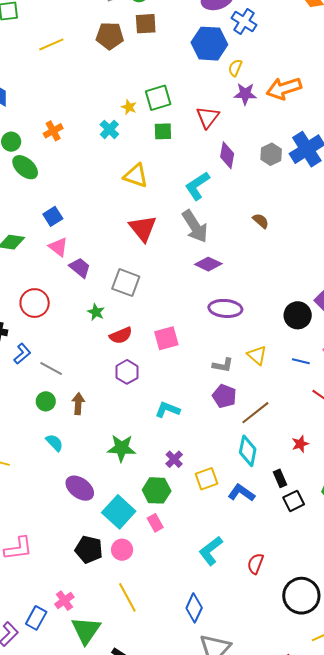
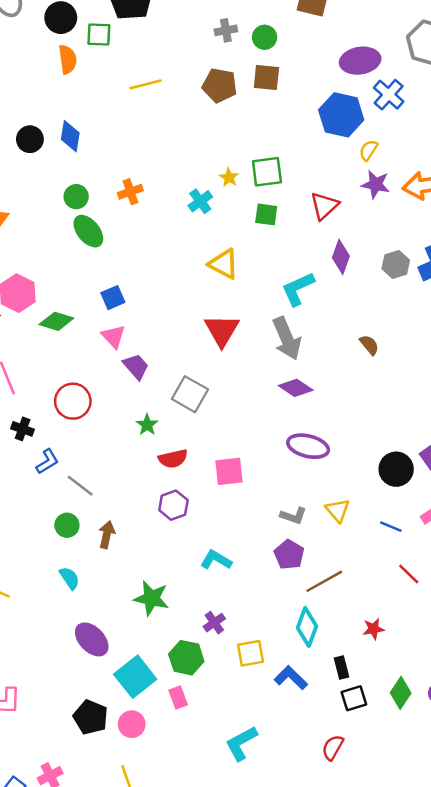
red semicircle: (255, 564) -> (333, 747), moved

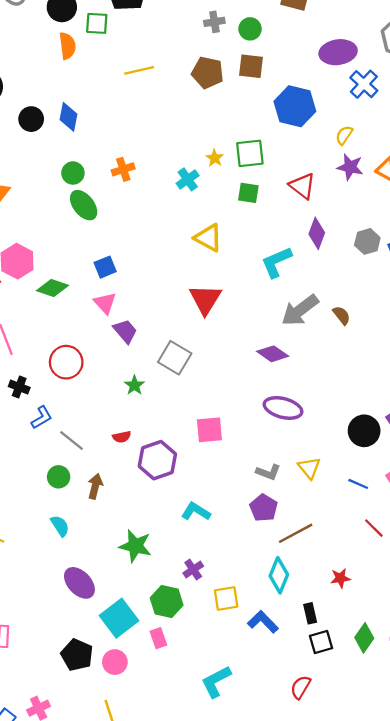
blue hexagon: (341, 115) -> (295, 106), moved
red triangle: (324, 206) -> (302, 186), turned -40
gray arrow: (287, 338) -> (300, 310), moved, turned 75
red semicircle: (173, 459) -> (122, 437), moved, size x0.7
purple hexagon: (173, 505) -> (157, 460), size x1.4

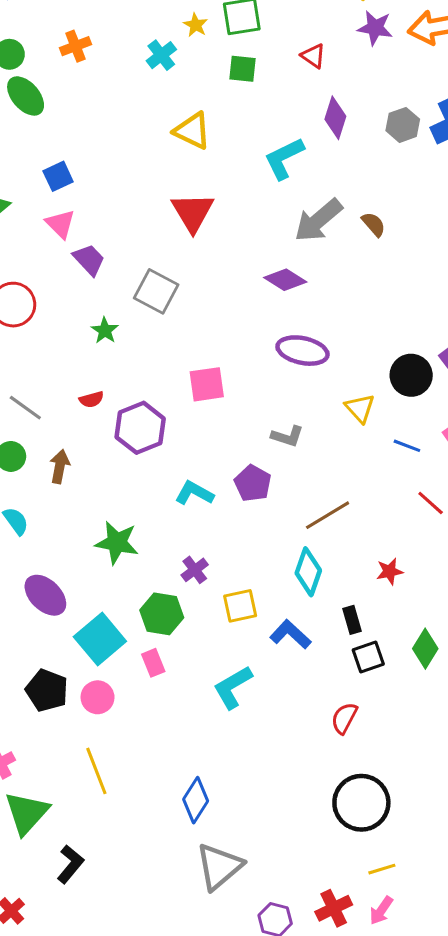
red triangle: (302, 186) -> (313, 56), size x0.7
yellow triangle: (309, 468) -> (360, 408), moved
purple pentagon: (264, 508) -> (253, 483), moved
cyan L-shape: (216, 682) -> (233, 687), moved

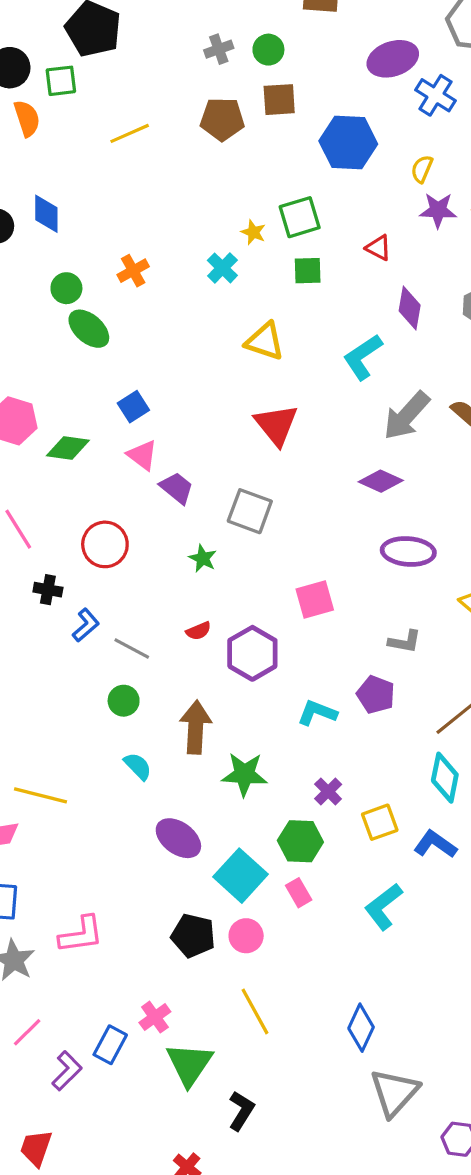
brown arrow: (60, 466) -> (196, 727), moved, size x1.5

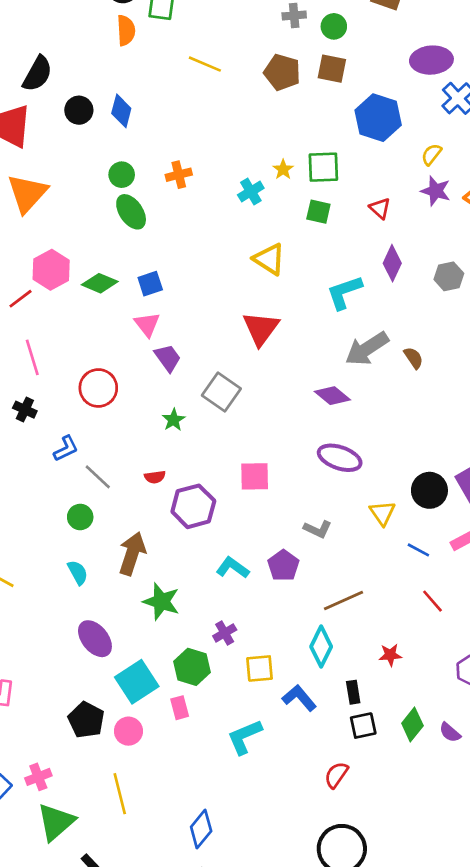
yellow line: (130, 133) -> (205, 64), turned 32
green diamond: (68, 448) -> (100, 283), moved
black cross: (48, 590) -> (25, 410), moved

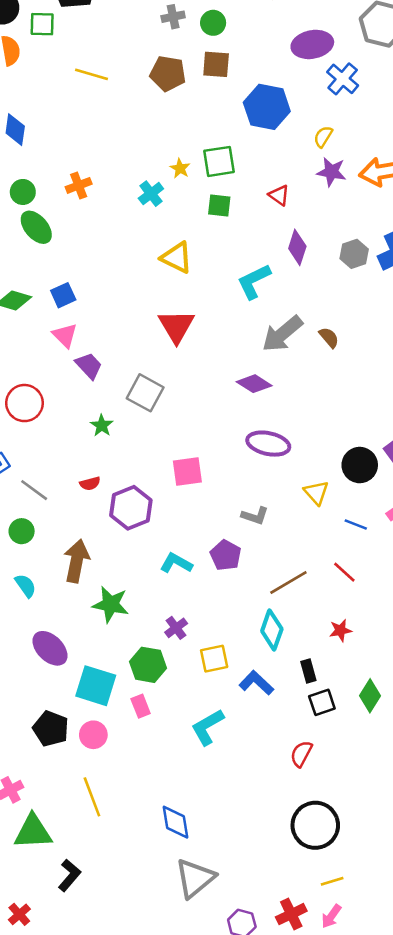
red line: (432, 601) -> (344, 572), moved
cyan square: (137, 682) -> (96, 686), turned -33
green triangle: (56, 822) -> (33, 832), turned 45
blue diamond: (201, 829) -> (176, 822), turned -42

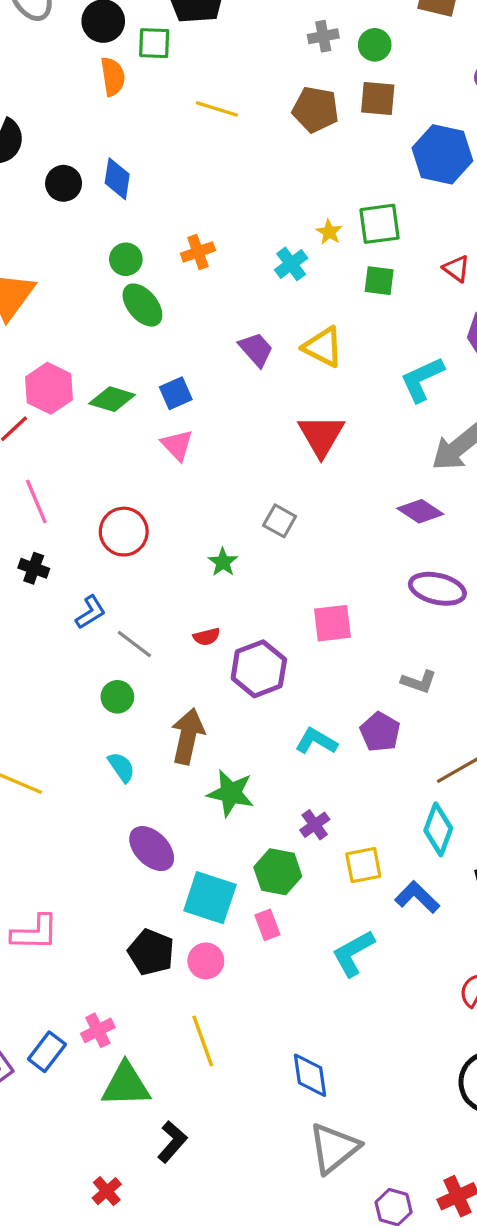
purple trapezoid: (89, 366) -> (256, 349), moved
gray square: (145, 393) -> (280, 521), size x0.7

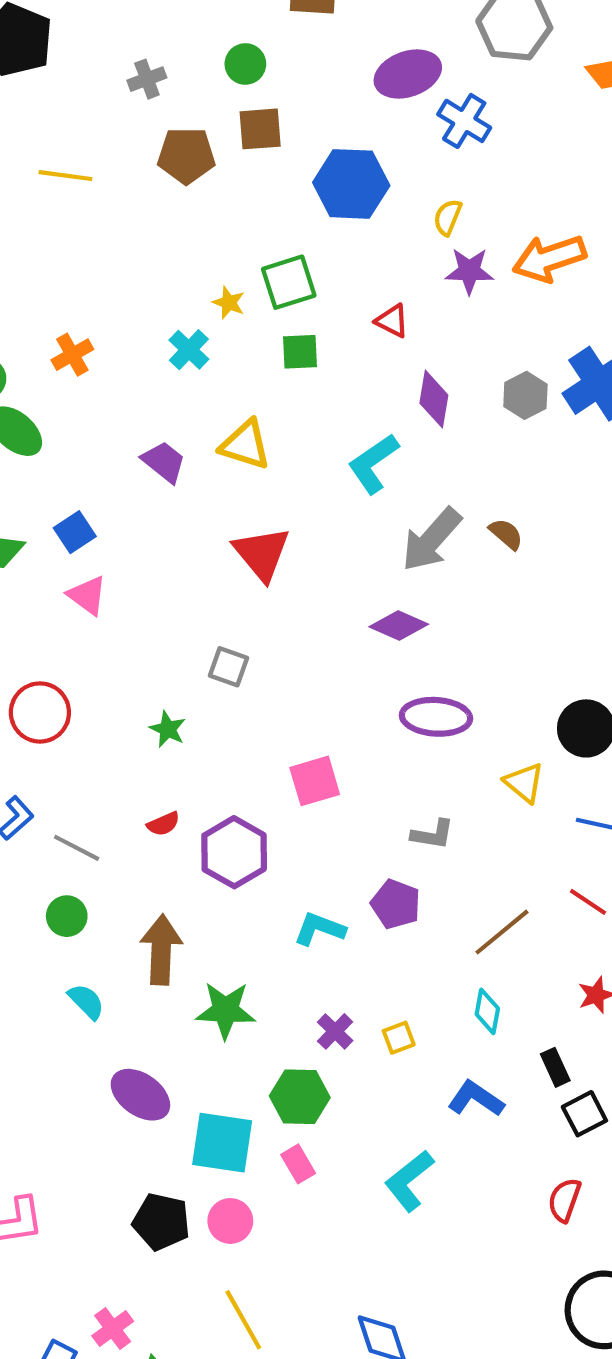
gray cross: (323, 36) -> (147, 79), moved
cyan diamond: (438, 829) -> (487, 1011), size x0.7
yellow square: (363, 865) -> (399, 1038), moved, size x0.7

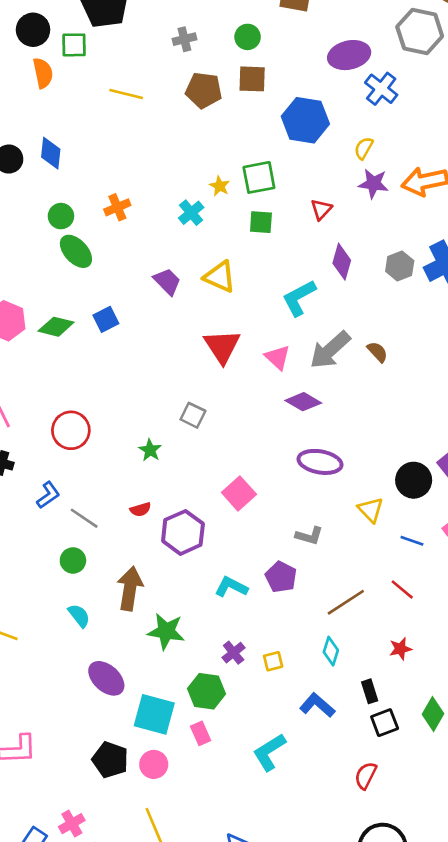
red triangle: (392, 321) -> (321, 209), turned 40
pink triangle: (87, 595) -> (278, 357), moved
pink square: (315, 781) -> (239, 493), turned -32

